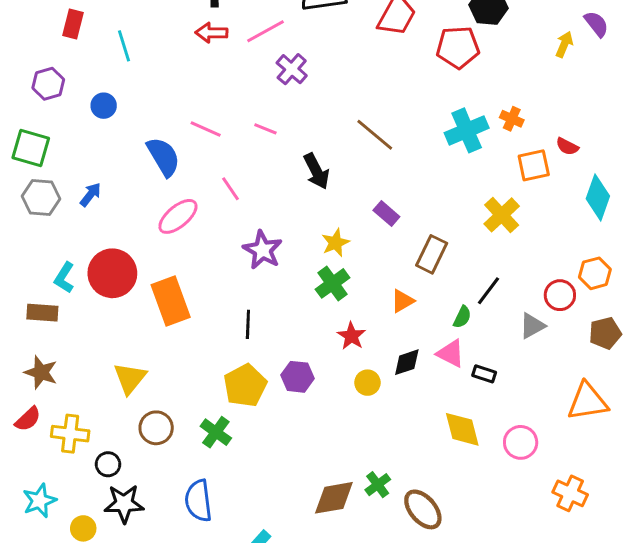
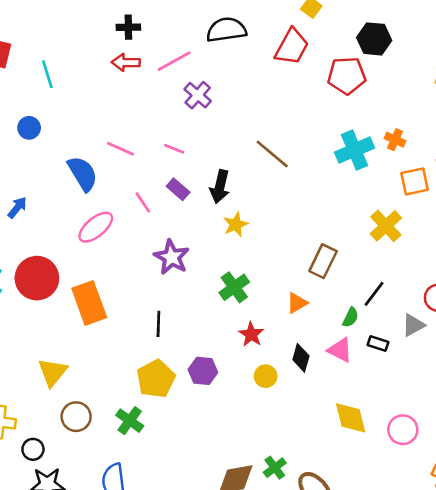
black arrow: (316, 171) -> (220, 187), turned 40
purple rectangle: (386, 214) -> (178, 189), moved
yellow star: (335, 243) -> (236, 225), moved
black diamond: (407, 362) -> (301, 358), turned -56
black rectangle: (484, 374) -> (378, 343), moved

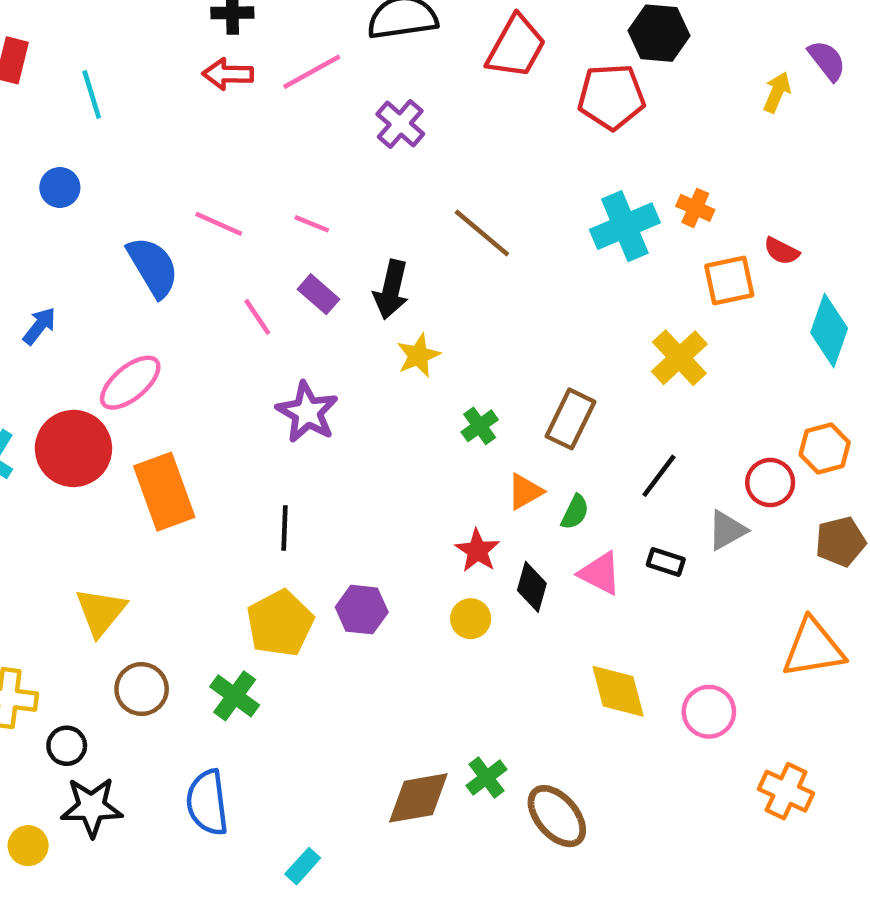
purple cross: (198, 95) -> (400, 124), moved
pink ellipse: (96, 227) -> (130, 383), moved
green cross: (234, 287) -> (480, 426), moved, size x0.7
green semicircle: (351, 317) -> (575, 512), moved
red star: (251, 334) -> (477, 551), moved

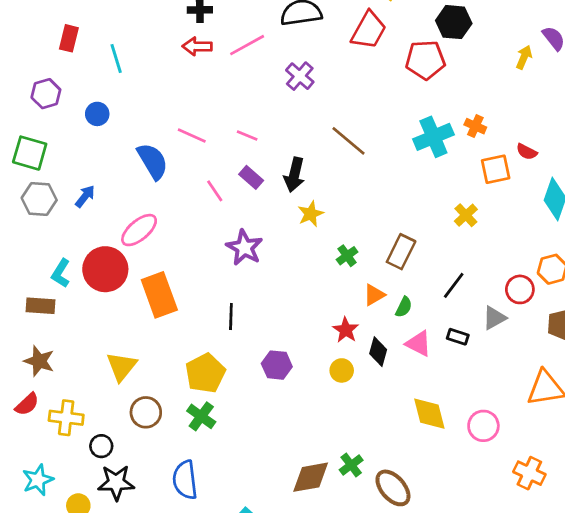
yellow cross: (679, 358) -> (466, 215), size x0.7
yellow pentagon: (280, 623) -> (205, 373), moved

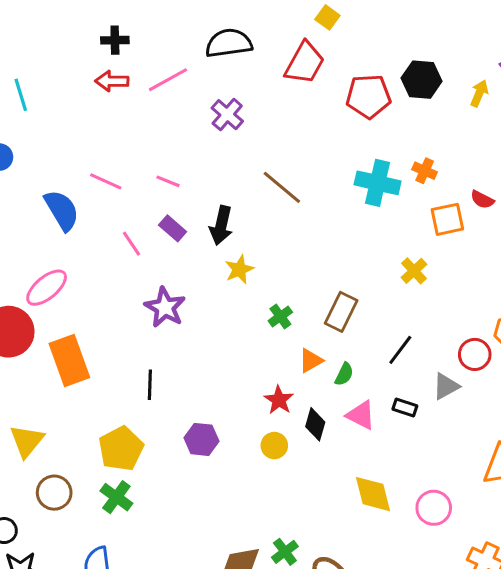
black hexagon: (454, 22) -> (422, 80), moved
cyan cross: (433, 137) -> (378, 183), turned 36

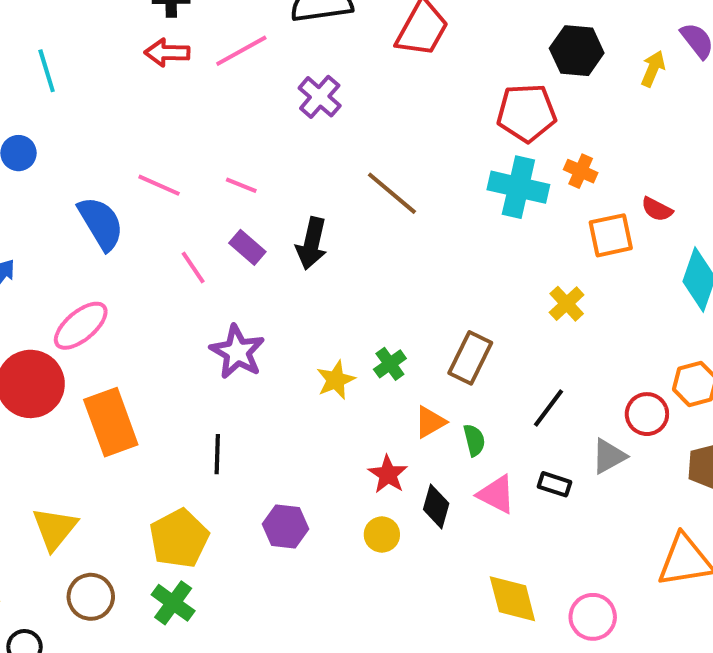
red pentagon: (368, 96) -> (526, 113), moved
yellow star: (239, 269) -> (336, 380), moved
green semicircle: (344, 374) -> (474, 440), turned -40

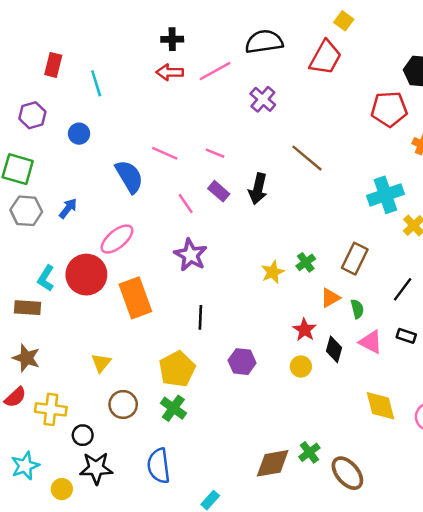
cyan cross: (518, 187) -> (385, 195), moved, turned -32
purple star: (237, 352) -> (191, 255), moved
yellow triangle: (55, 529) -> (101, 363), size x0.7

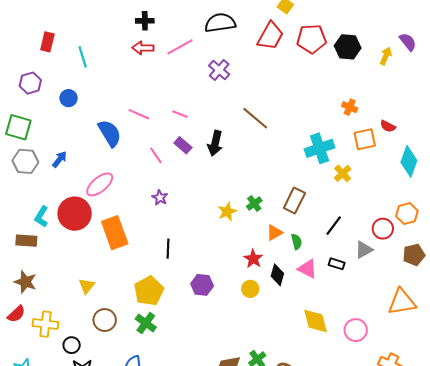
red pentagon: (389, 109) -> (312, 39), moved
purple star: (191, 255) -> (160, 198), size x0.6

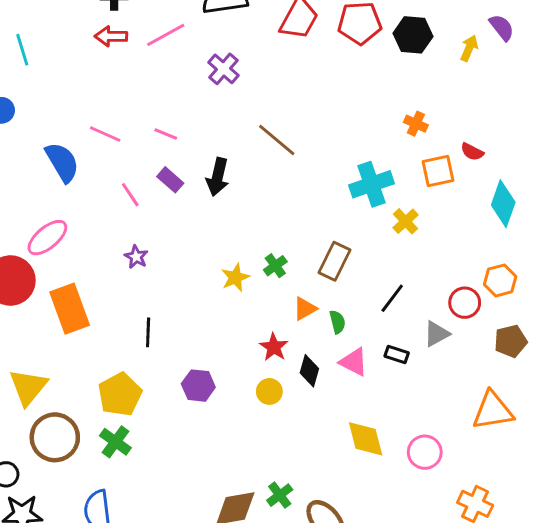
yellow triangle: (87, 286) -> (28, 387), size x1.6
brown circle: (105, 320) -> (55, 437), size x1.4

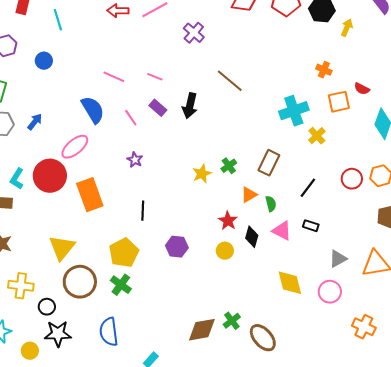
yellow arrow: (469, 48) -> (347, 28), moved
blue semicircle: (62, 162) -> (93, 110), moved
red circle: (465, 303) -> (352, 179), moved
gray triangle: (437, 334) -> (338, 259), moved

